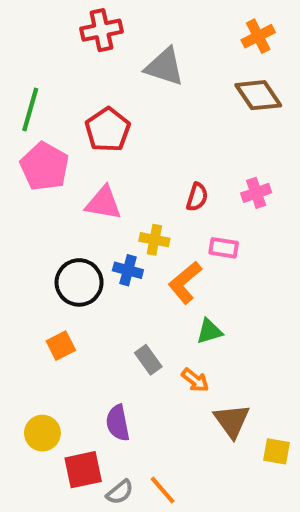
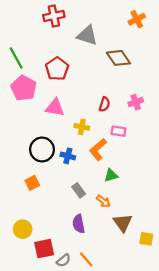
brown diamond: (258, 95) -> (118, 58), moved
green line: (30, 109) -> (16, 58), turned -45
blue cross: (128, 270) -> (68, 156), moved
purple semicircle: (118, 423) -> (79, 224), moved

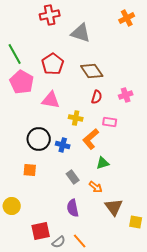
brown diamond: (118, 58) -> (92, 71), moved
orange square: (32, 183) -> (30, 170), turned 32
yellow circle: (23, 229) -> (12, 206), moved

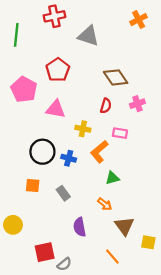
green line: (15, 54) -> (16, 35), moved, turned 35
brown diamond: (92, 71) -> (116, 77), moved
gray rectangle: (73, 177) -> (63, 193), moved
orange line: (80, 241) -> (112, 257), moved

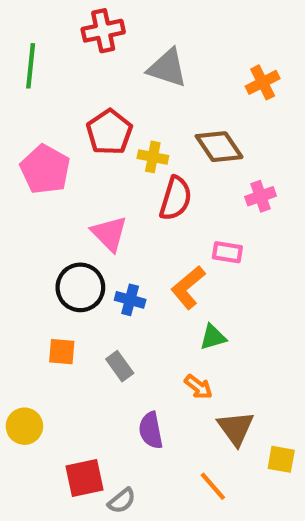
orange cross: (139, 20) -> (263, 82), moved
red semicircle: (106, 106) -> (176, 198), moved, size x1.5
pink triangle: (56, 109) -> (109, 234), moved, turned 35
yellow cross: (83, 129) -> (153, 157), moved

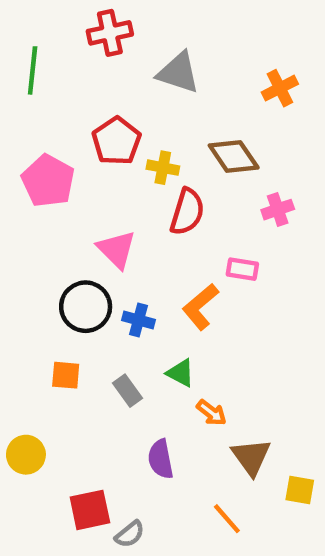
green triangle: (213, 337) -> (181, 373), moved, turned 44

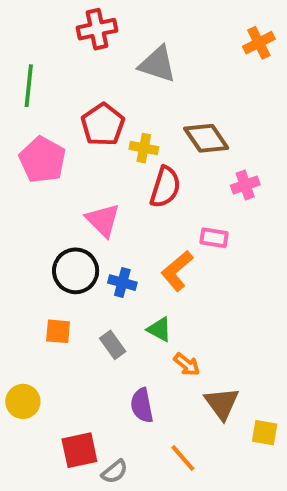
green line: (33, 70) -> (29, 86), moved
orange cross: (280, 88) -> (259, 43), moved
orange line: (227, 519) -> (183, 458), moved

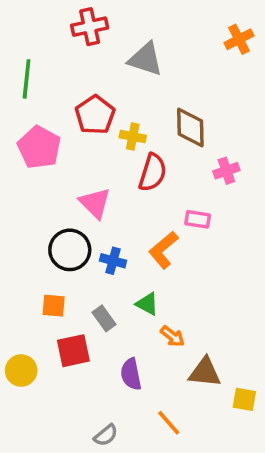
brown diamond: (206, 138) -> (190, 127), turned 33
brown triangle: (222, 403) -> (205, 372), turned -48
red square: (79, 450) -> (73, 351), moved

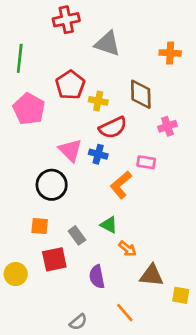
orange cross: (239, 39) -> (170, 53), moved, turned 30
red semicircle: (153, 172) -> (113, 128), turned 48
blue cross: (113, 261) -> (98, 154), moved

